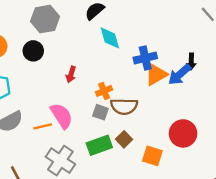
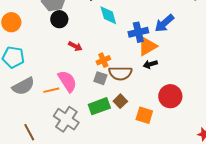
black circle: (33, 51) -> (59, 19), moved
black arrow: (191, 62) -> (150, 64), moved, turned 72
red arrow: (71, 74) -> (75, 46), turned -80
blue arrow: (179, 74) -> (164, 23), moved

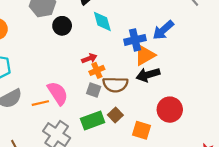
black circle: (59, 19) -> (62, 26), moved
red arrow: (75, 46) -> (89, 58), moved, turned -48
black arrow: (150, 64) -> (148, 75), size x1.5

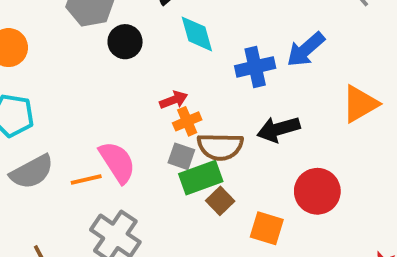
orange triangle: (145, 55) -> (360, 104), moved
green rectangle: (93, 120) -> (201, 178), moved

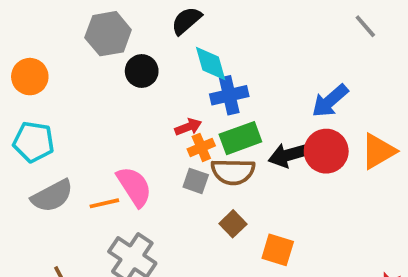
blue arrow: (306, 49) -> (330, 101), moved
blue cross: (255, 67) -> (229, 95), moved
orange triangle: (360, 104) -> (378, 151), moved
green rectangle: (201, 178) -> (240, 138), moved
red circle: (317, 191) -> (326, 151), moved

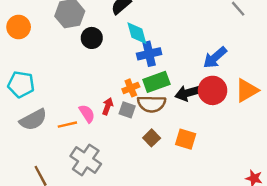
orange circle: (30, 77) -> (19, 27), moved
red arrow: (188, 127) -> (108, 106), moved, turned -49
pink semicircle: (134, 187) -> (87, 114), size x0.7
orange square: (278, 250) -> (186, 139), moved

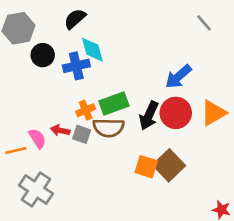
blue cross: (149, 54) -> (76, 66), moved
black arrow: (188, 93) -> (149, 116), turned -50
red arrow: (108, 106) -> (60, 130), turned -98
brown square: (152, 138) -> (169, 165), moved, size x1.6

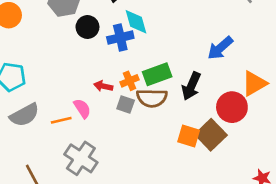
red circle: (176, 113) -> (232, 107), moved
red arrow: (60, 130) -> (103, 86), moved

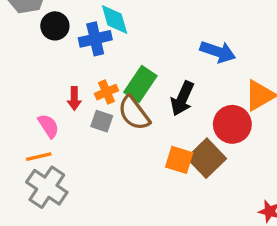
blue arrow: (220, 48) -> (218, 52), turned -120
green rectangle: (157, 74) -> (140, 84), turned -36
red arrow: (103, 86) -> (74, 99), turned -102
brown semicircle: (152, 98) -> (134, 113), turned 52
orange line: (61, 120) -> (39, 157), moved

